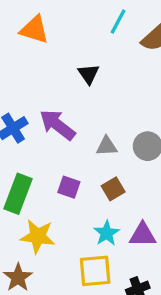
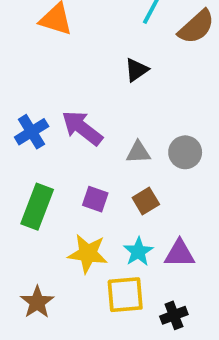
black triangle: (89, 74) -> (136, 70), moved, turned 30
yellow star: (38, 236) -> (88, 253), moved

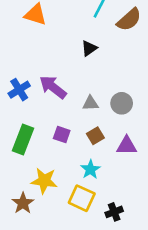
yellow star: (88, 253) -> (44, 181), moved
purple triangle: (180, 253) -> (127, 146), moved
yellow square: (125, 295) -> (82, 198), turned 30

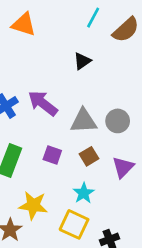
gray triangle: (90, 103) -> (84, 121), size x1.5
purple triangle: (127, 146) -> (123, 167), turned -45

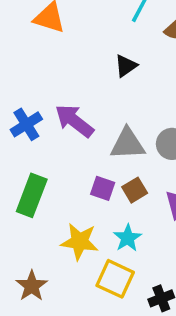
purple square: (52, 155) -> (103, 188), moved
yellow star: (33, 205) -> (80, 242), moved

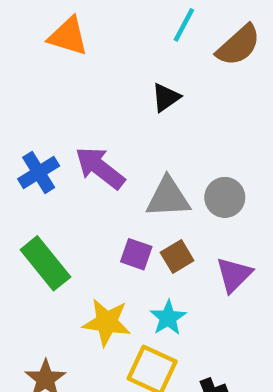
green rectangle: (32, 195) -> (45, 263), turned -60

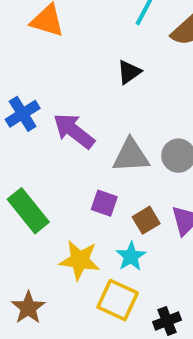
blue cross: (39, 172) -> (23, 114), moved
brown square: (177, 256) -> (146, 220), moved

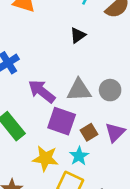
purple arrow: (74, 131) -> (42, 91), moved
purple square: (104, 203) -> (62, 121), size x1.6

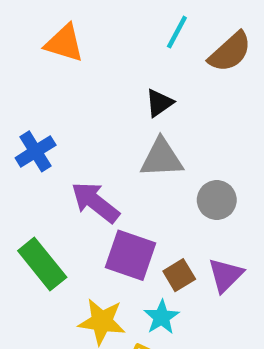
gray triangle: (79, 90) -> (161, 158), moved

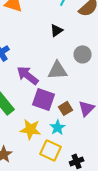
gray triangle: (161, 158) -> (58, 70), moved
gray circle: (217, 200) -> (83, 54), moved

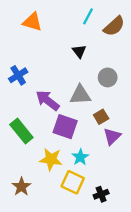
black triangle: (57, 30) -> (79, 51), turned -32
brown square: (66, 108) -> (101, 117), moved

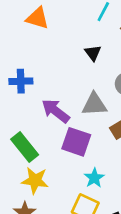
blue cross: (18, 75) -> (21, 81), turned 30
yellow star: (51, 159) -> (35, 180), moved

